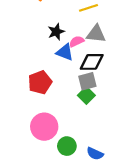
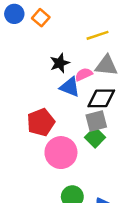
pink circle: (44, 127) -> (61, 153), moved

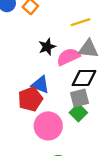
pink semicircle: (84, 74) -> (68, 57), size x1.5
blue triangle: (70, 87) -> (40, 85), moved

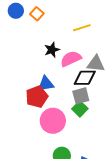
gray triangle: (88, 49) -> (96, 64), moved
blue triangle: (40, 85) -> (46, 84), turned -30

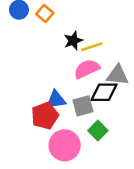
yellow line: (82, 28) -> (92, 47), moved
black star: (52, 50) -> (73, 41), moved
gray square: (81, 96) -> (83, 106), moved

